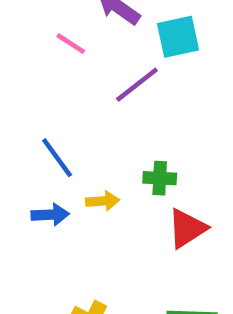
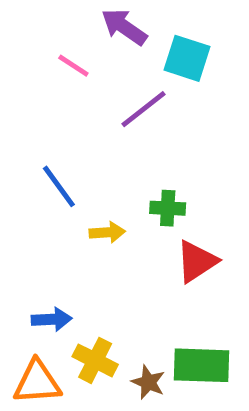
cyan square: (178, 37) -> (187, 58), turned 30
blue arrow: (50, 215) -> (52, 319), moved

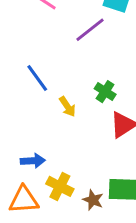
green cross: (168, 208) -> (105, 92), turned 30
yellow arrow: (107, 232) -> (67, 107), turned 60

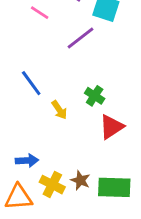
brown star: (93, 200) -> (80, 180), moved

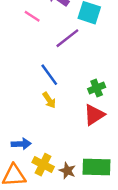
blue line: (31, 83) -> (49, 75), moved
green cross: (95, 96) -> (97, 88), moved, turned 35
brown star: (80, 180) -> (67, 171), moved

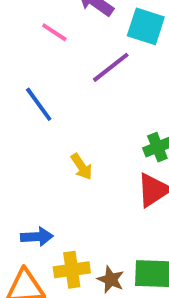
blue line: (49, 75) -> (39, 104), moved
yellow cross: (43, 165) -> (72, 270), turned -35

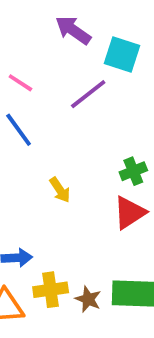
pink line: (54, 32) -> (20, 83), moved

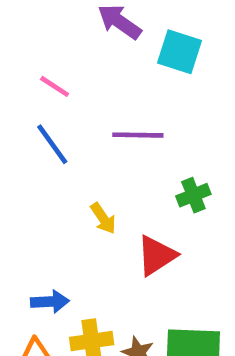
purple line: (88, 94) -> (138, 135), moved, turned 39
red triangle: (130, 213) -> (156, 255), moved

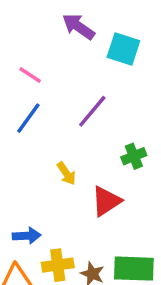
purple line: (138, 135) -> (92, 111), turned -51
blue line: (52, 144) -> (28, 118), turned 72

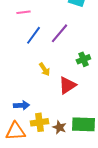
pink line: (30, 75) -> (23, 12), turned -40
blue line: (28, 118) -> (33, 35), moved

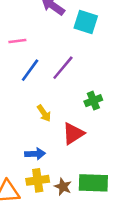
blue arrow: (21, 105) -> (35, 154), moved

